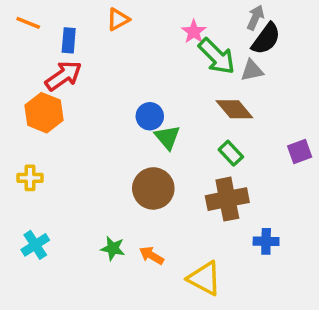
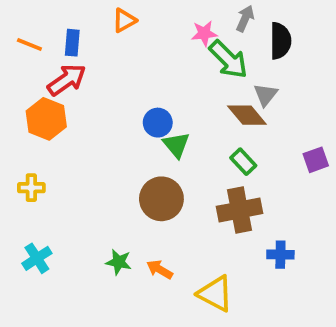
gray arrow: (255, 18) -> (245, 19), moved
orange line: (28, 23) -> (29, 45), moved
pink star: (194, 32) -> (204, 33), turned 30
black semicircle: (266, 39) -> (280, 41), turned -36
gray triangle: (252, 70) -> (266, 95), moved, turned -40

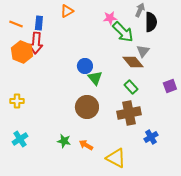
gray arrow: (245, 19) -> (140, 10), moved
red arrow: (67, 80) -> (36, 43), turned 130
orange hexagon: (46, 119) -> (22, 52), moved
blue cross: (280, 255) -> (151, 137), turned -32

